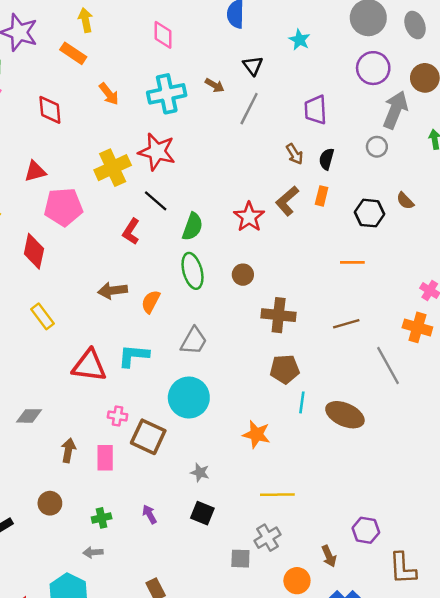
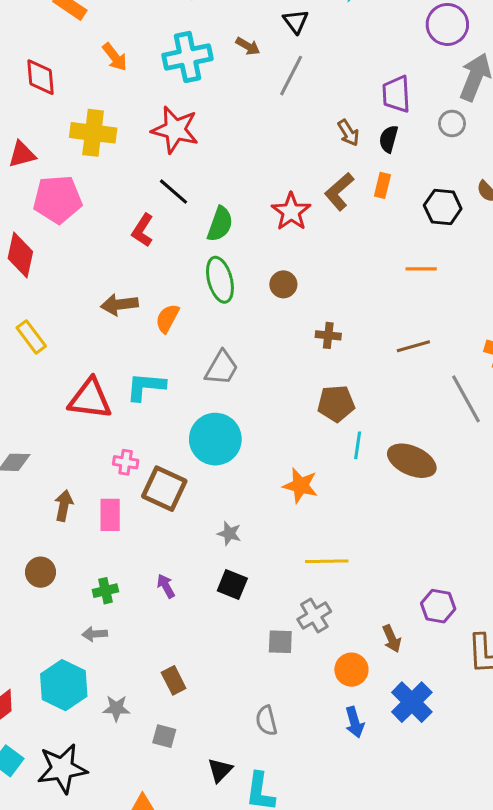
purple trapezoid: (315, 110) -> (396, 94), moved
yellow cross: (113, 168) -> (93, 133), moved, turned 32
brown cross: (279, 315) -> (328, 335), size x0.6

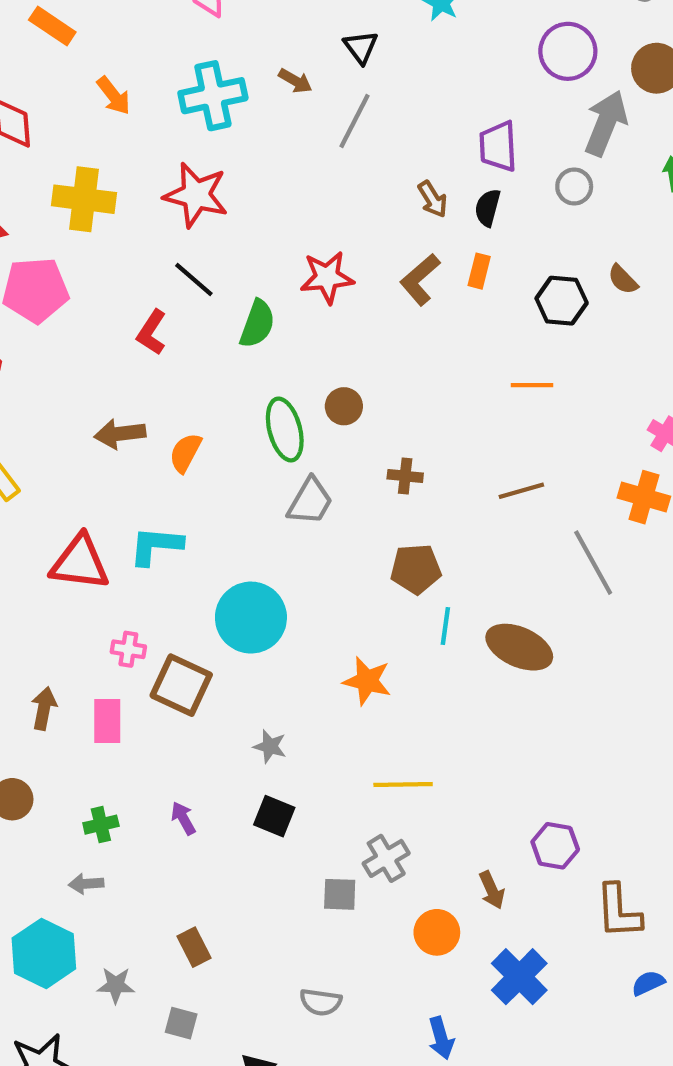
red star: (291, 212) -> (327, 277), moved, turned 30
green ellipse: (220, 280) -> (285, 429), moved
gray trapezoid: (222, 368) -> (310, 501), moved
gray semicircle: (266, 721) -> (321, 1002), turned -68
blue arrow: (355, 722) -> (441, 1038), moved

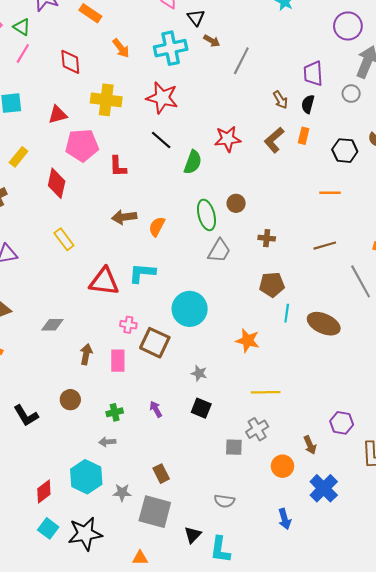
black triangle: (361, 47) -> (196, 18), moved
red L-shape: (152, 332) -> (118, 166), moved, turned -35
gray square: (181, 1023) -> (155, 512), size x2.0

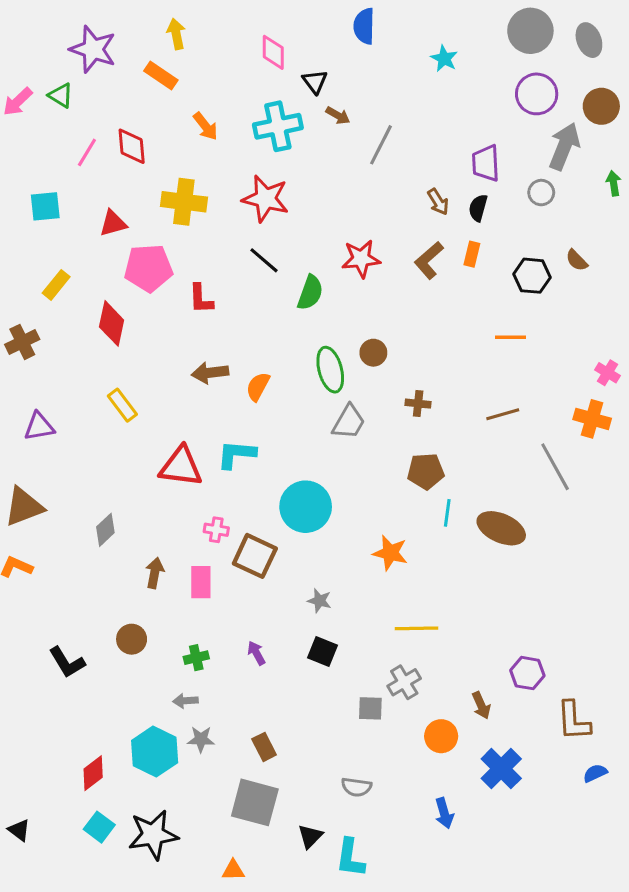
pink line: (23, 53) -> (87, 152), moved
gray diamond: (52, 325) -> (105, 530), turned -45
gray star: (122, 493) -> (201, 739), moved

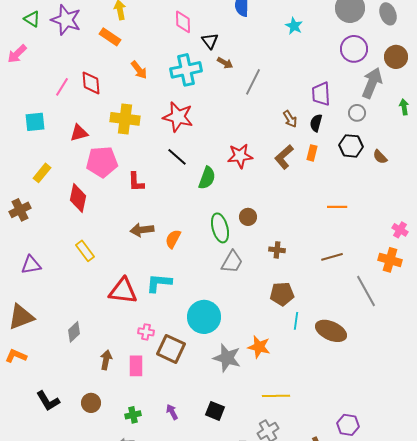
green triangle: (61, 95) -> (32, 19), moved
black hexagon: (532, 276) -> (351, 146), moved
gray star: (319, 601) -> (227, 358), moved, size x1.8
black L-shape: (67, 662) -> (48, 401), moved

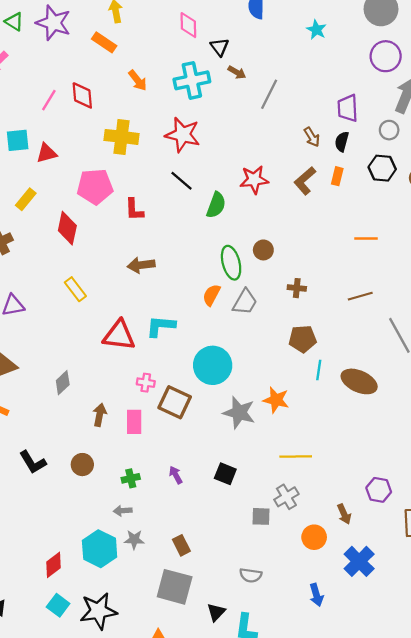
red triangle: (79, 133) -> (47, 153), moved
orange semicircle: (173, 239) -> (211, 295), moved

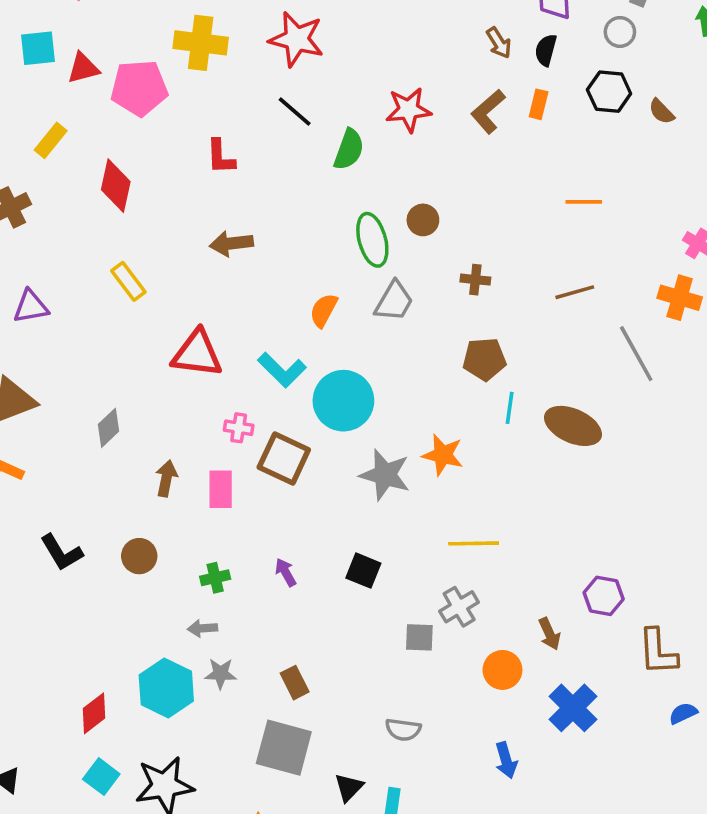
pink pentagon: (95, 187) -> (139, 88), moved
orange semicircle: (211, 295) -> (324, 310), moved
cyan L-shape: (161, 326) -> (282, 370), moved, turned -140

